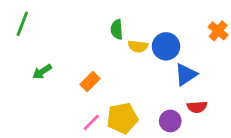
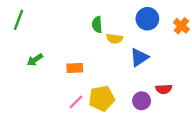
blue circle: (166, 46) -> (147, 19), moved
blue triangle: (186, 75) -> (139, 57), moved
orange rectangle: (90, 82) -> (75, 68), turned 42

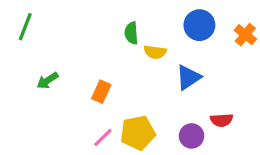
orange rectangle: (75, 68) -> (101, 92), turned -63

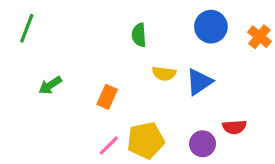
yellow semicircle: (155, 52) -> (164, 73), moved

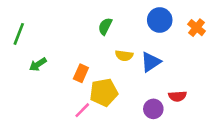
green line: (27, 28) -> (19, 34), moved
green semicircle: (139, 35) -> (105, 26), turned 30
yellow pentagon: (146, 140) -> (104, 92), moved

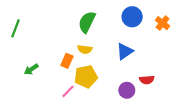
green semicircle: (105, 26) -> (87, 22), size x1.5
yellow semicircle: (124, 56) -> (85, 49), moved
green arrow: (38, 64) -> (31, 69), moved

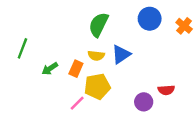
green line: (15, 28) -> (22, 48), moved
blue triangle: (125, 51) -> (121, 54), moved
green arrow: (31, 69) -> (50, 69), moved

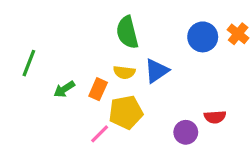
blue circle: (150, 19) -> (203, 37), moved
green semicircle: (99, 25) -> (127, 32), turned -40

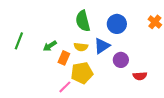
blue circle: (203, 37) -> (117, 24), moved
green arrow: (64, 89) -> (50, 46), moved
purple circle: (186, 132) -> (121, 60), moved

